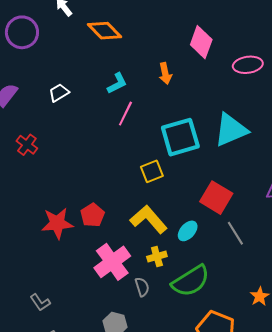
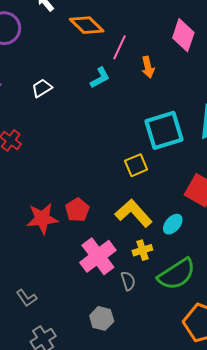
pink line: (125, 114) -> (119, 47), moved

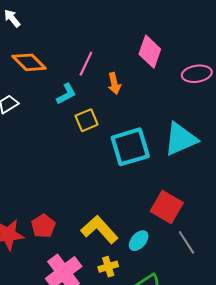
orange diamond: (87, 25) -> (29, 62), moved
yellow square: (136, 165) -> (87, 120), moved

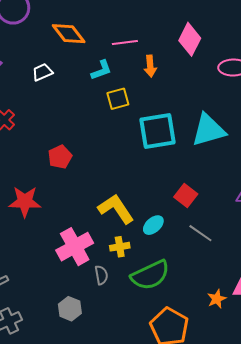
pink line: (86, 64) -> (125, 43), turned 50
red square: (167, 207) -> (186, 195), size x0.7
red pentagon: (43, 226) -> (60, 157), moved
gray line: (186, 242) -> (200, 233), turned -30

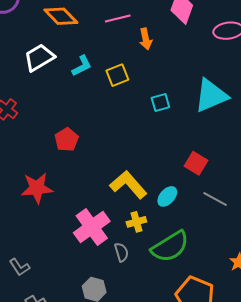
cyan L-shape: (101, 70) -> (82, 66), moved
white trapezoid: (42, 72) -> (39, 58), size x1.5
cyan square: (157, 131) -> (160, 103), size x0.5

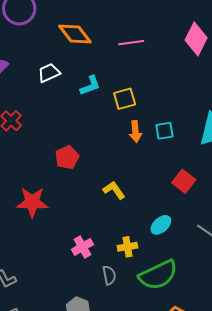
orange arrow: (146, 39) -> (135, 132), moved
white trapezoid: (39, 58) -> (49, 73), size x0.7
red square: (196, 163) -> (184, 181), moved
yellow L-shape: (128, 185) -> (114, 190), moved, size x0.6
pink cross: (92, 227) -> (82, 247), size x0.6

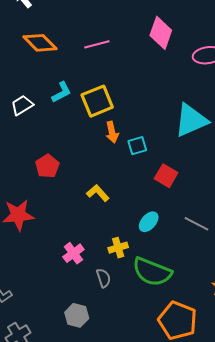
white trapezoid: (49, 73) -> (22, 105), moved
yellow square: (125, 99) -> (97, 101), size x1.4
cyan square: (164, 131) -> (137, 146), moved
green semicircle: (158, 275) -> (152, 272), turned 54

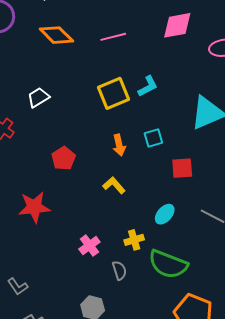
pink diamond: (161, 33) -> (177, 25), turned 60
cyan L-shape: (62, 92) -> (148, 86), moved
orange arrow: (112, 132) -> (119, 145), moved
red square: (166, 176) -> (182, 168), turned -35

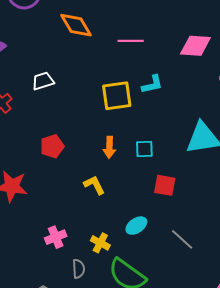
cyan L-shape: (148, 86) -> (152, 84), moved
yellow cross: (134, 240) -> (100, 243), turned 30

